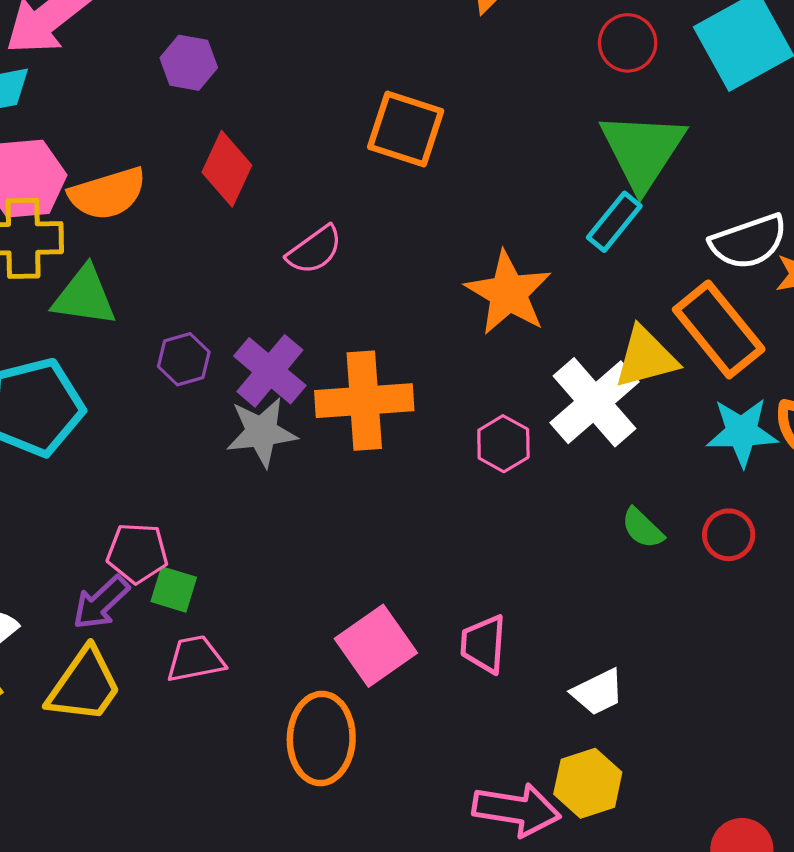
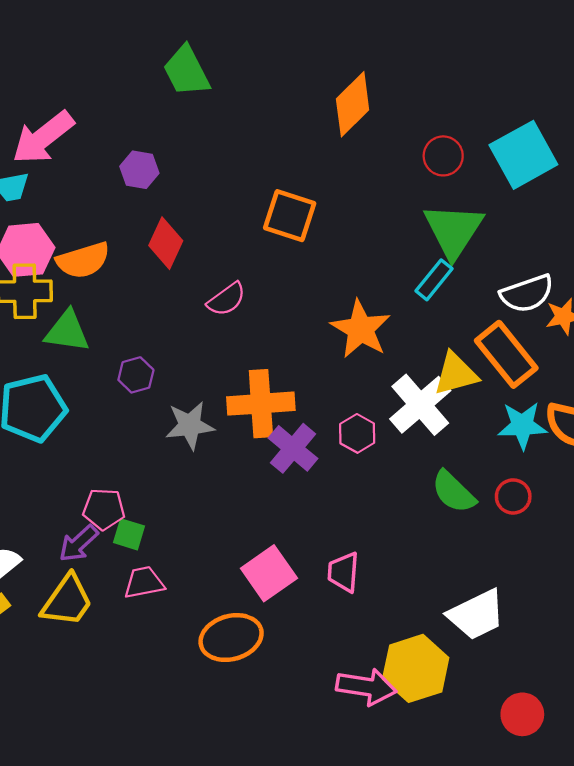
purple cross: (270, 371) -> (293, 448), moved
green semicircle: (642, 528) -> (454, 492), size x1.5
white trapezoid: (598, 692) -> (476, 615), moved, size x1.6
orange ellipse: (321, 738) -> (231, 638), turned 72
yellow hexagon: (588, 783) -> (416, 668), size x1.4

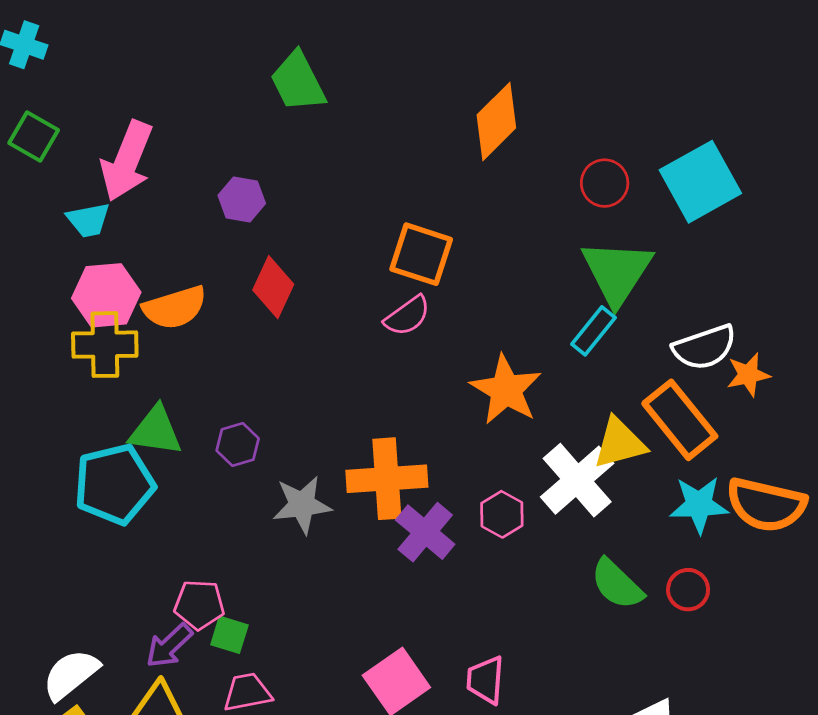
pink arrow: (43, 138) -> (127, 161), turned -30
pink semicircle: (226, 299) -> (407, 316), moved
green triangle: (67, 331) -> (156, 431), moved

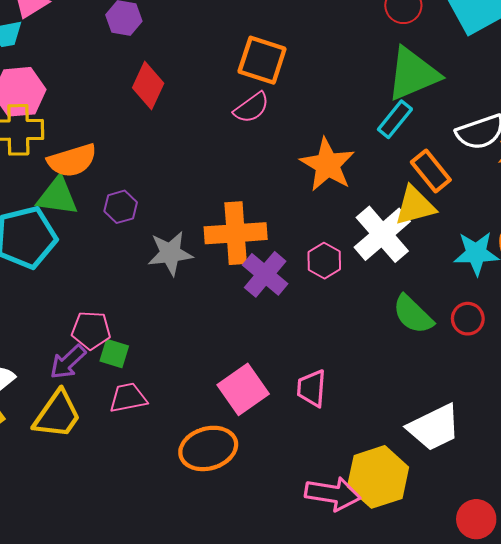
green triangle: (617, 272) -> (413, 74), turned 34
orange semicircle: (175, 308) -> (72, 160), moved
orange rectangle: (680, 420) -> (431, 171), moved, size x0.7

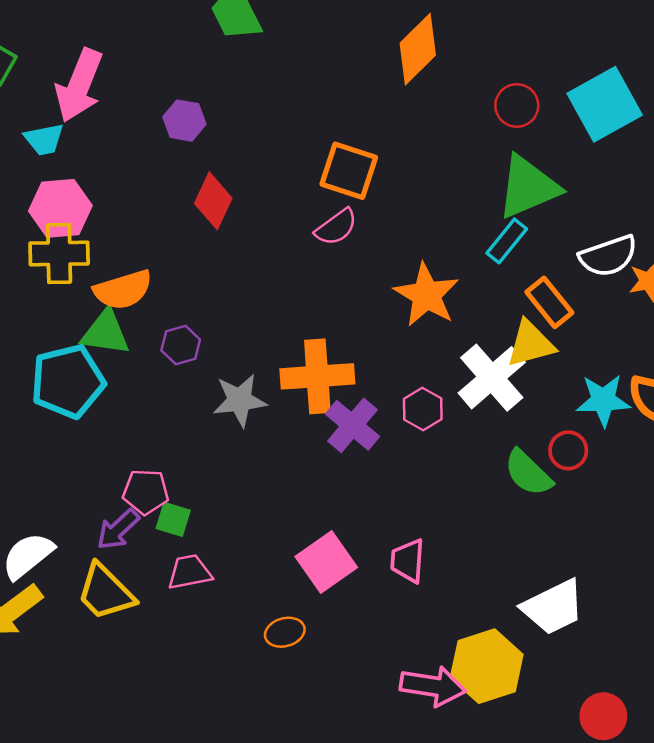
red circle: (468, 319) -> (568, 450), moved
yellow trapezoid: (57, 415) -> (105, 592), turned 100
orange ellipse: (208, 448) -> (285, 632), size x0.6

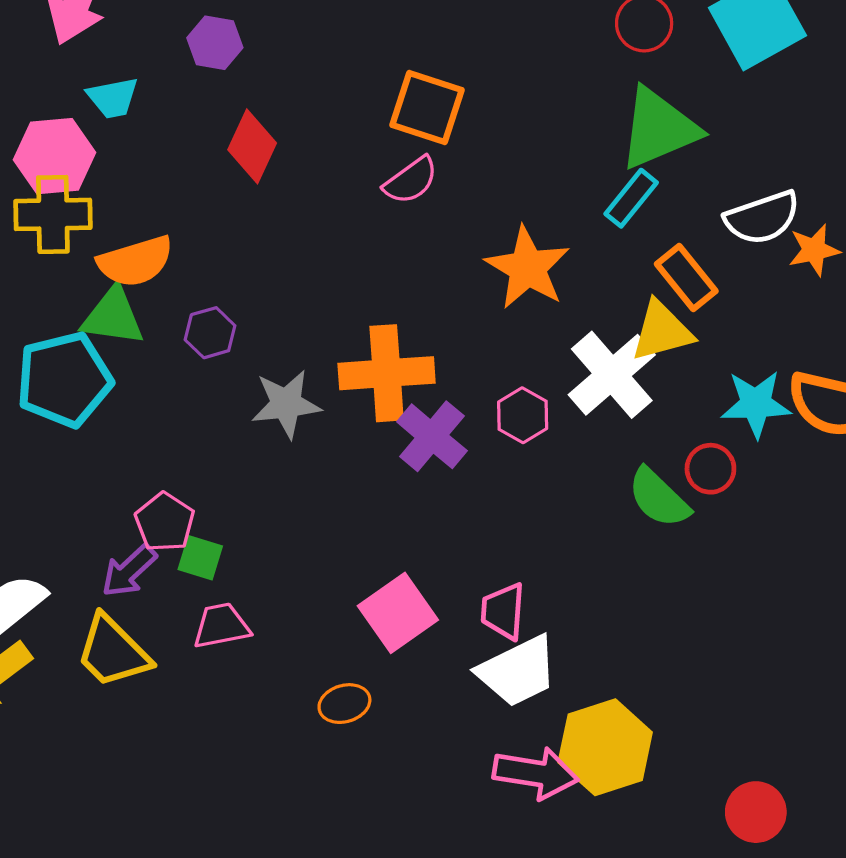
cyan trapezoid: (44, 139) -> (113, 98), moved
pink pentagon: (146, 492) -> (165, 522), turned 30
white trapezoid: (553, 607) -> (518, 671), moved

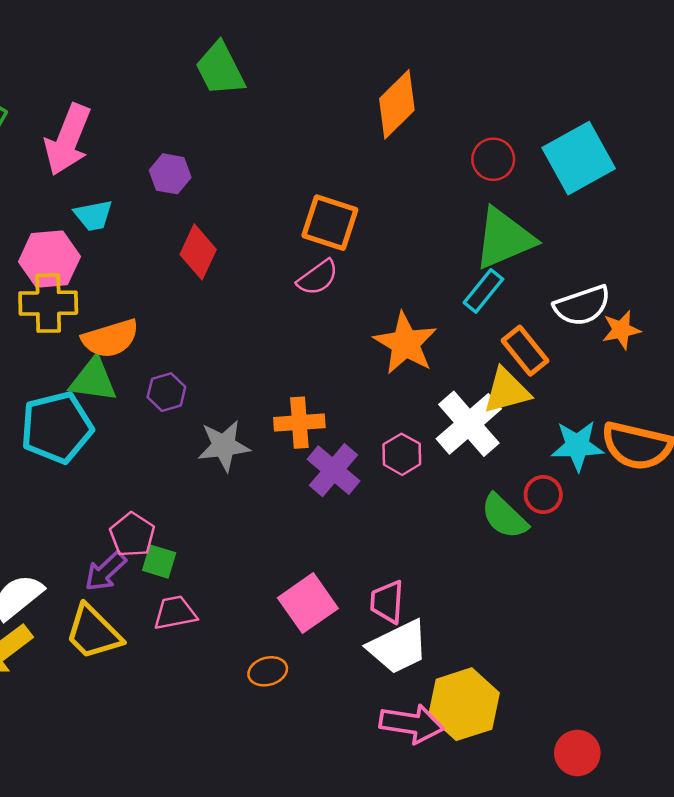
orange cross: (387, 373) -> (299, 423), size x0.7

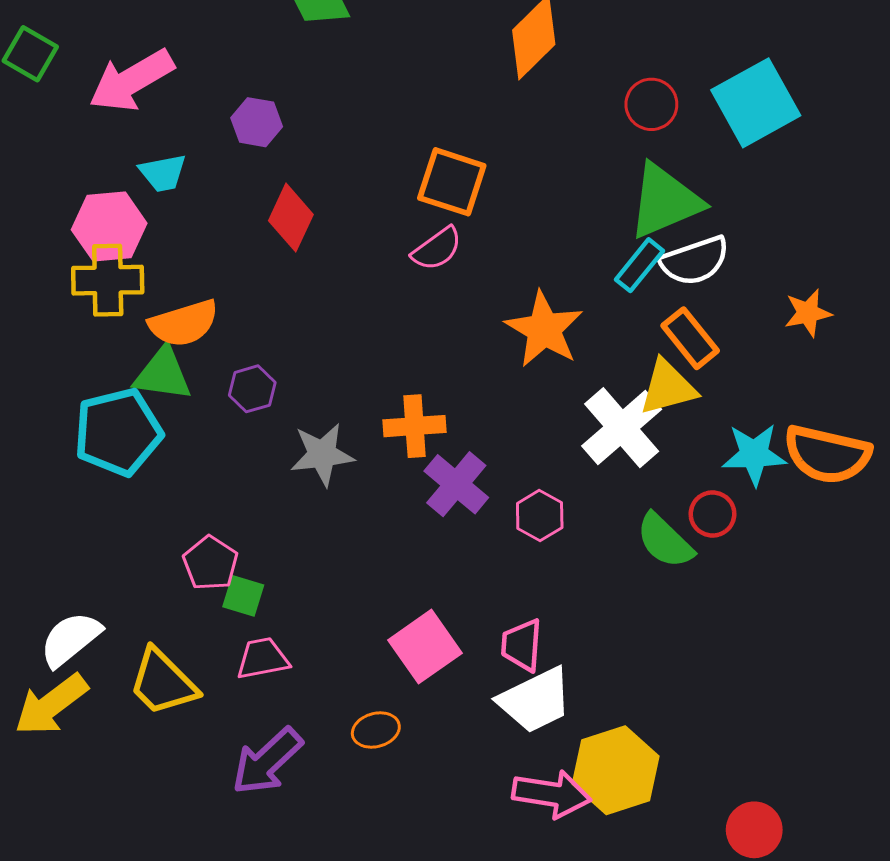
pink arrow: (68, 140) -> (132, 80), turned 38
white semicircle: (582, 306) -> (695, 261), moved
pink hexagon: (402, 454) -> (540, 515), moved
purple arrow: (106, 571) -> (267, 761), moved, size x1.4

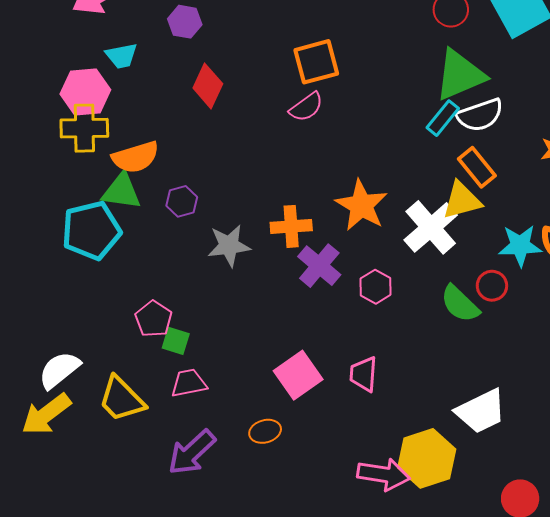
orange square: (452, 182) -> (316, 62), turned -33
orange star: (544, 329) -> (361, 205), moved
white trapezoid: (535, 700) -> (481, 411), moved

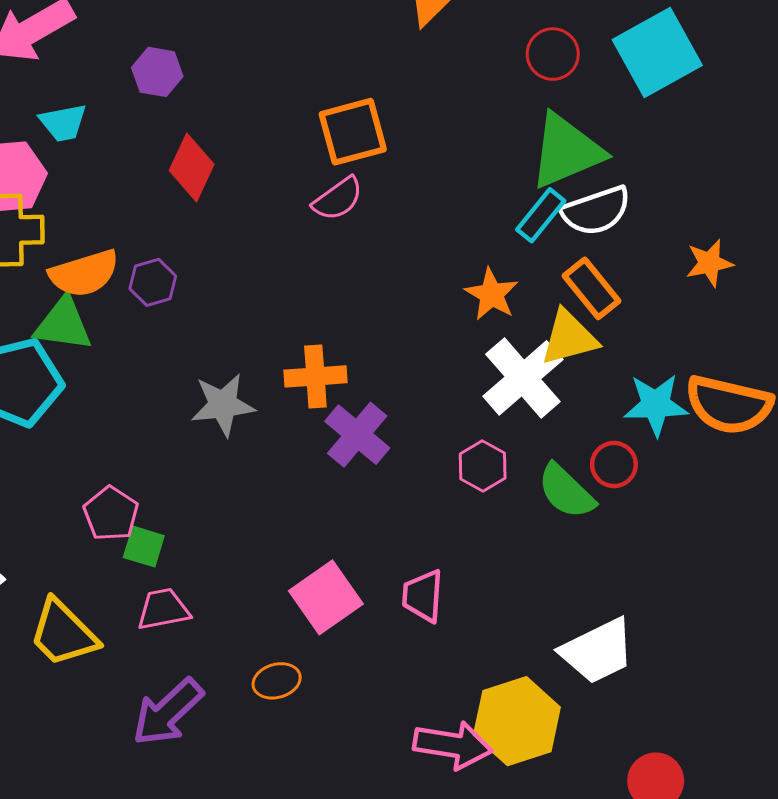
purple hexagon: (182, 201) -> (153, 282), moved
orange star: (361, 205) -> (492, 294), moved, size x0.7
pink hexagon: (376, 287) -> (483, 466), moved

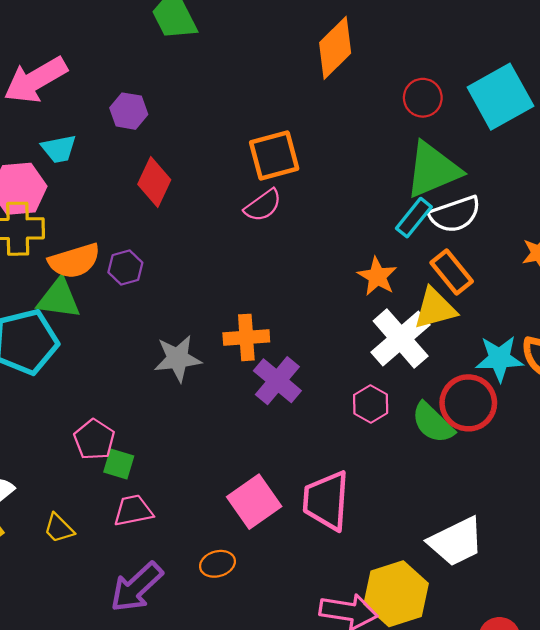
red circle: (614, 464) -> (468, 403), size x1.6
pink trapezoid: (423, 596) -> (326, 501), size x1.5
yellow trapezoid: (63, 633) -> (59, 528), size x0.6

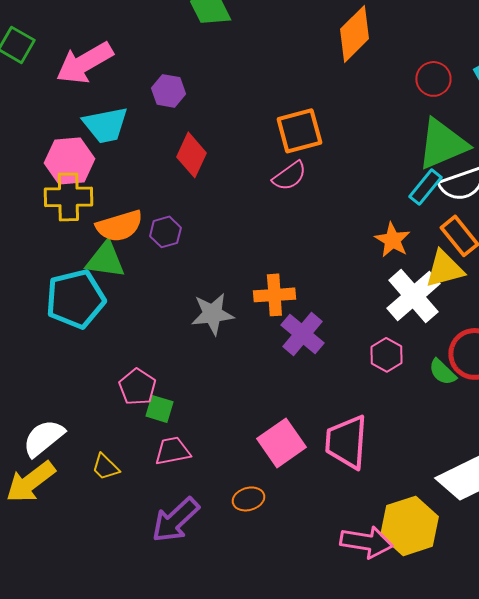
cyan trapezoid: (59, 149) -> (105, 125), size x1.4
green semicircle: (433, 423) -> (442, 372), size x0.7

